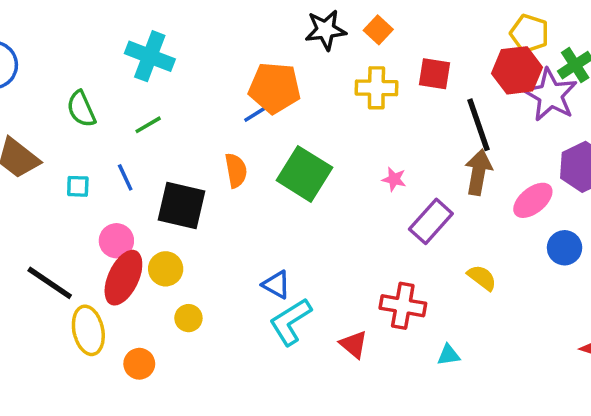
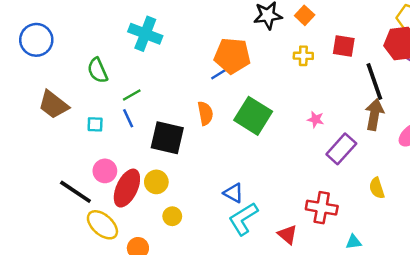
yellow cross: (376, 88) -> (303, 56), size x0.7
green line: (148, 125) -> (132, 95), moved
pink circle: (116, 241) -> (105, 171), moved
yellow semicircle: (482, 278) -> (377, 188), turned -145
yellow ellipse: (88, 330) -> (102, 225), turned -36

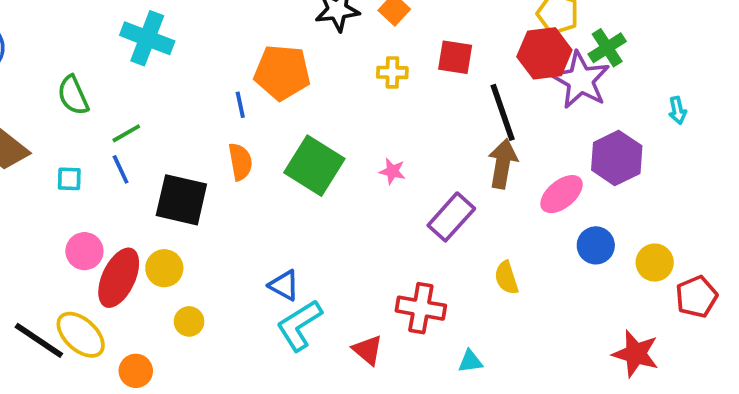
blue line: (219, 74) -> (240, 105), moved, turned -70
pink star: (316, 119) -> (392, 171), moved
black line: (75, 192) -> (39, 340), moved

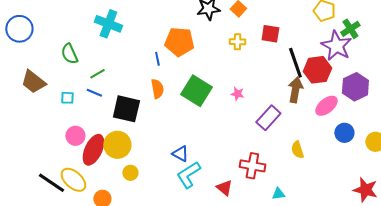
red hexagon: (544, 53) -> (317, 70), moved
blue line: (121, 169) -> (94, 93), turned -42
yellow circle: (164, 268) -> (117, 145), size x1.4

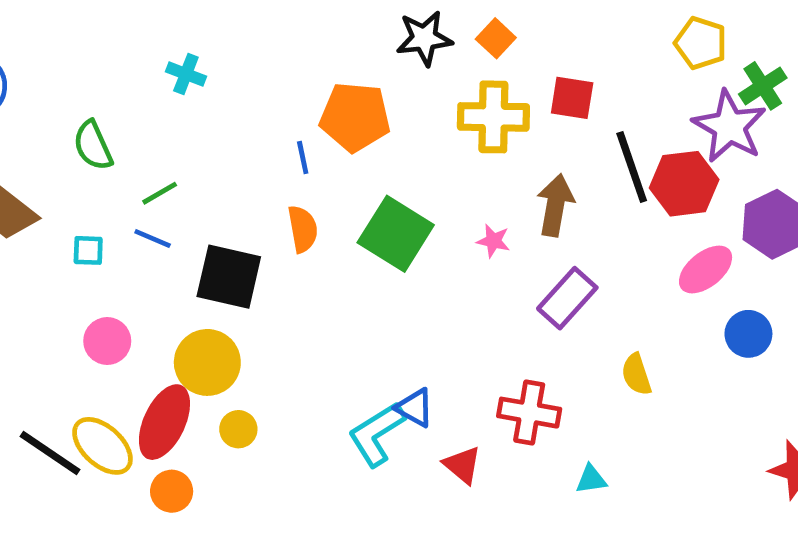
cyan cross: (108, 24) -> (186, 74), size x0.6
yellow cross: (237, 42) -> (493, 117), size x1.8
brown arrow: (295, 90) -> (555, 205), moved
red ellipse: (93, 150) -> (164, 422), moved
blue triangle: (180, 154) -> (415, 408), moved

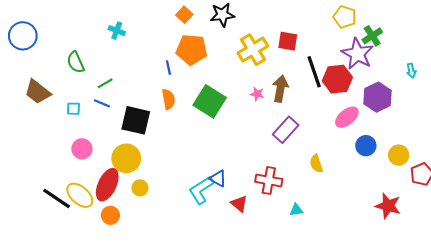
orange square: (496, 38) -> (184, 15), moved
yellow cross: (493, 117) -> (253, 50), turned -32
pink star: (493, 241) -> (257, 94), moved

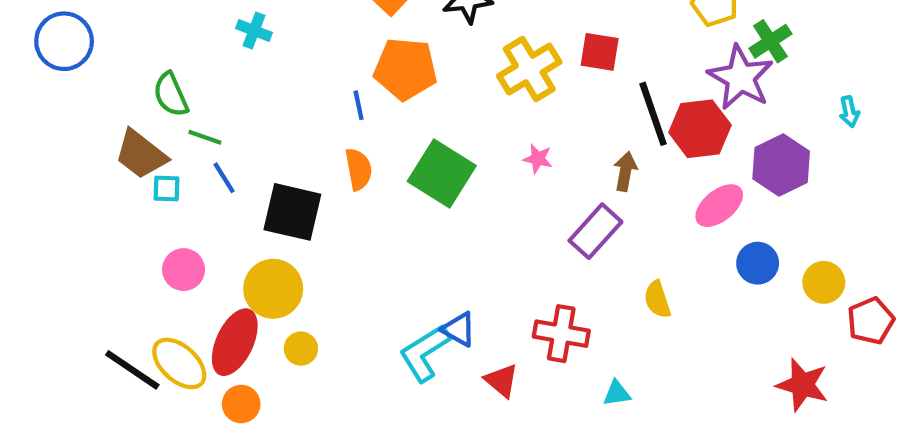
green line: (105, 83) -> (205, 137), moved, turned 49
brown arrow: (280, 89) -> (625, 171), moved, size x0.7
brown trapezoid: (38, 92) -> (141, 154), moved
blue line: (102, 103) -> (224, 178), turned 35

